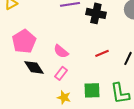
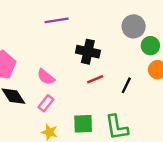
black cross: (96, 13) -> (88, 52), moved

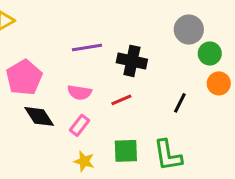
purple line: (57, 20) -> (87, 47), moved
pink semicircle: (46, 77) -> (79, 92), turned -30
red line: (95, 79) -> (121, 100), moved

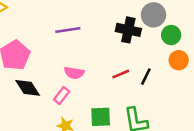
black cross: (132, 61) -> (128, 30), moved
pink semicircle: (79, 92) -> (74, 73), moved
red line: (121, 100) -> (121, 74), moved

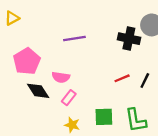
pink semicircle: (74, 73) -> (61, 77), moved

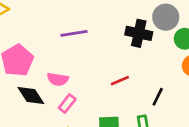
red line: (122, 78) -> (120, 81), moved
black line: (145, 81) -> (158, 97), moved

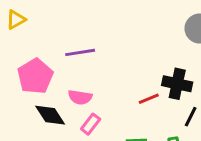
purple line: (74, 33) -> (80, 52), moved
black cross: (139, 33) -> (177, 84), moved

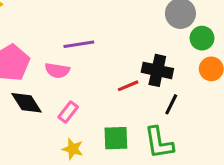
purple line: (80, 52) -> (79, 44), moved
pink semicircle: (80, 97) -> (57, 70), moved

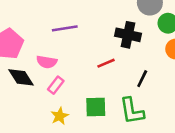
pink semicircle: (57, 70) -> (47, 62), moved
black cross: (157, 70) -> (128, 35), moved
yellow star: (73, 149) -> (60, 116), turned 30

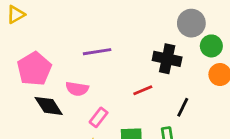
pink rectangle: (56, 85) -> (99, 117), moved

